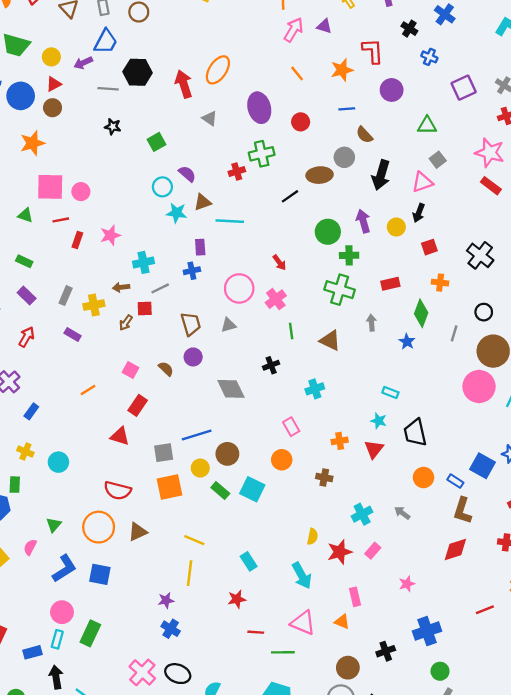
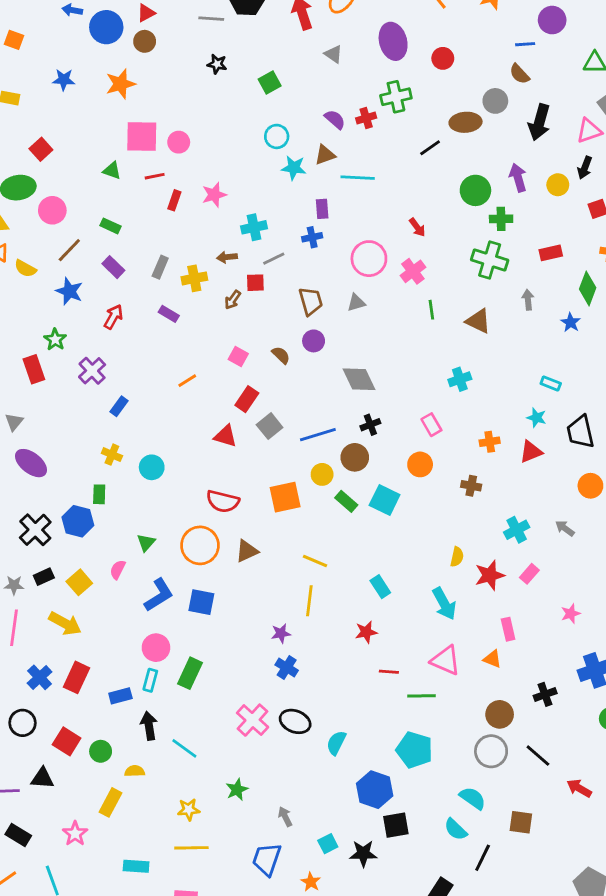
blue line: (347, 109) -> (525, 44), moved
purple semicircle: (187, 174) -> (335, 119), moved
black cross: (271, 365) -> (370, 425), moved
red triangle: (374, 449) -> (531, 452), turned 30
gray square: (164, 453) -> (270, 426), moved, turned -30

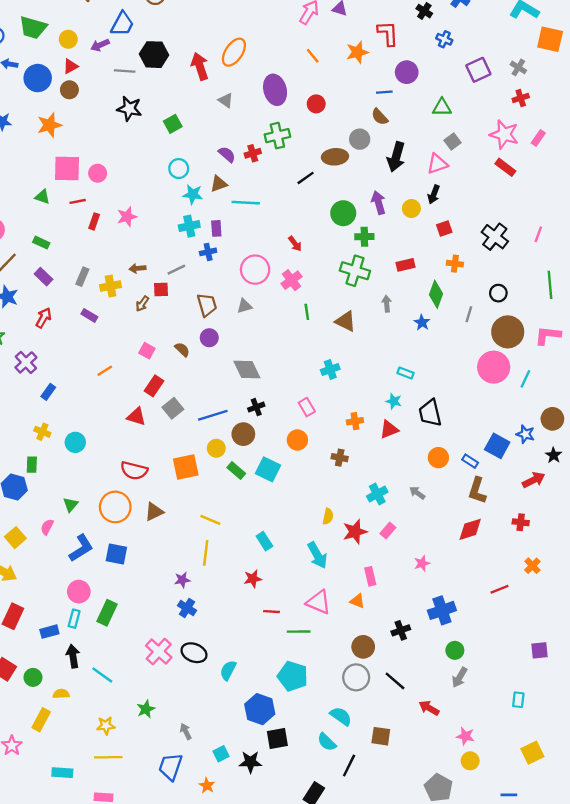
black star: (217, 64) -> (129, 109), size x1.5
cyan cross: (254, 227) -> (189, 226), moved

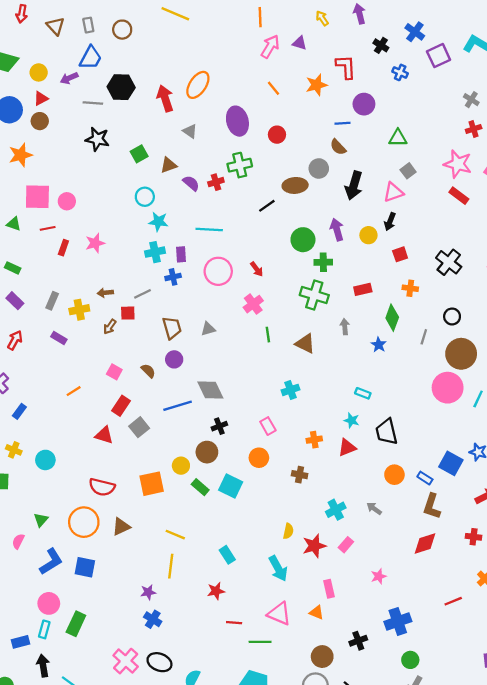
purple square: (478, 70) -> (439, 56), moved
brown triangle: (219, 184) -> (169, 165), moved
pink circle: (255, 270) -> (218, 271), moved
blue line: (213, 415) -> (178, 406), moved

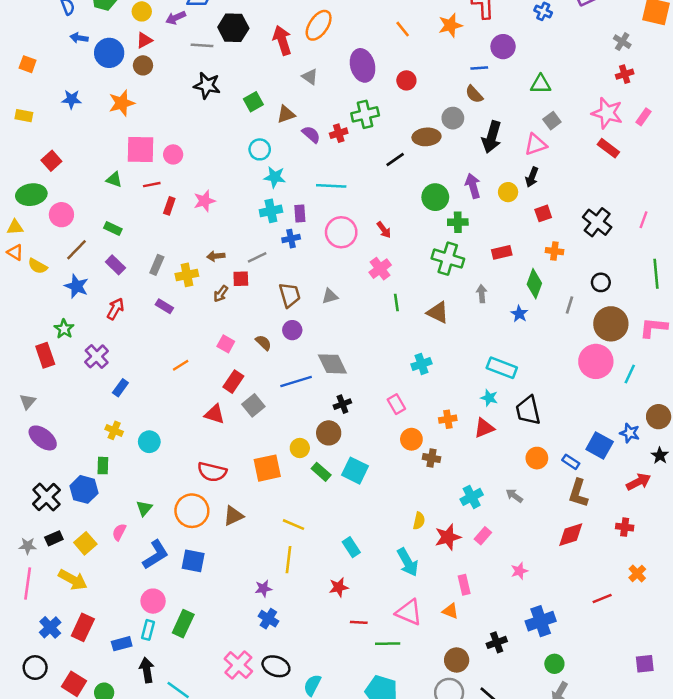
cyan rectangle: (363, 393) -> (502, 368), size x1.6
orange circle: (259, 458) -> (411, 439), moved

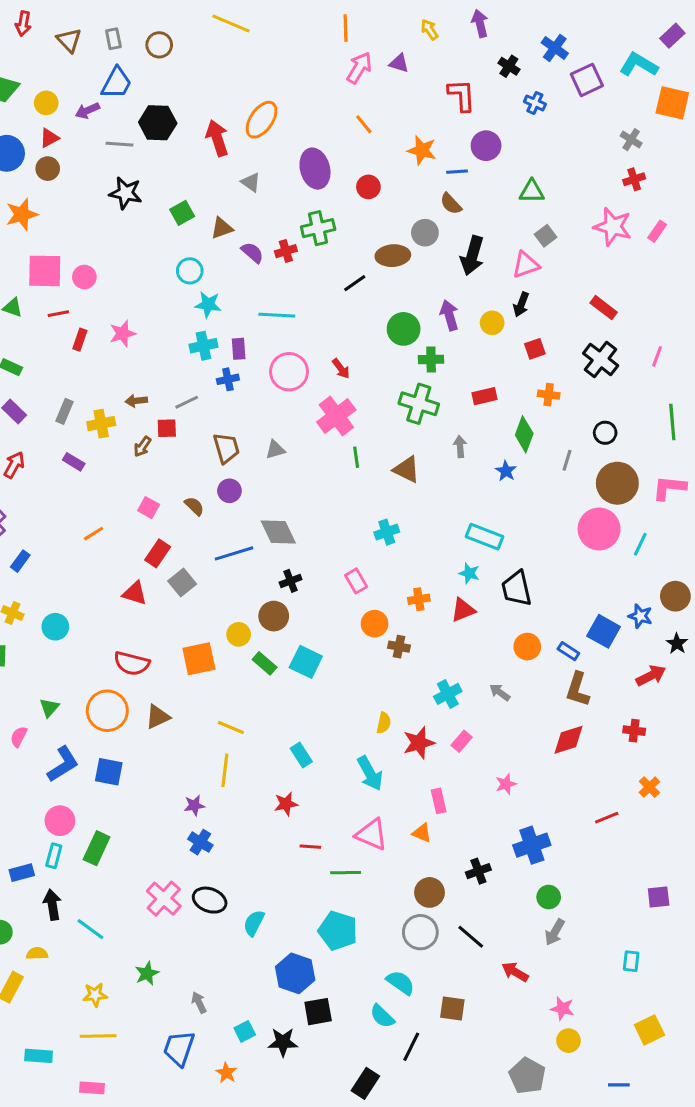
orange star: (450, 25) -> (422, 150), moved, turned 30
red rectangle: (608, 148) -> (604, 308), moved
pink cross: (380, 269) -> (336, 416), size x1.4

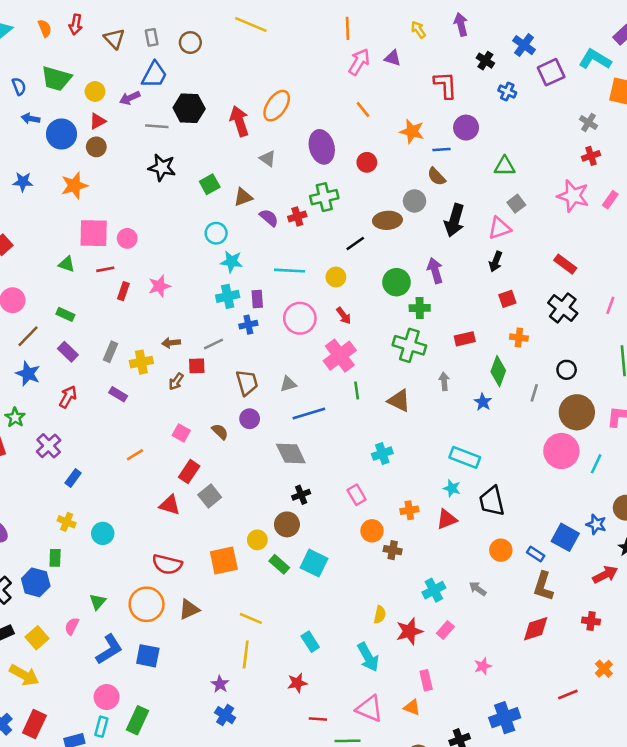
yellow circle: (492, 323) -> (336, 277), moved
blue line: (234, 553) -> (309, 414), moved
purple star: (194, 805) -> (220, 684), turned -30

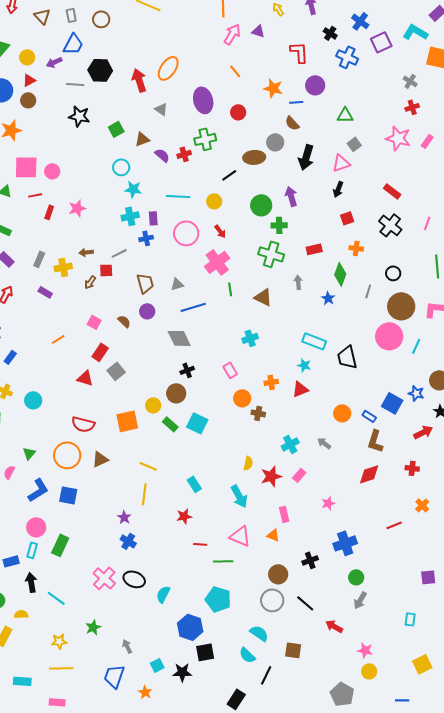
blue cross: (507, 91) -> (347, 57), size x1.5
black trapezoid: (492, 501) -> (347, 357), moved

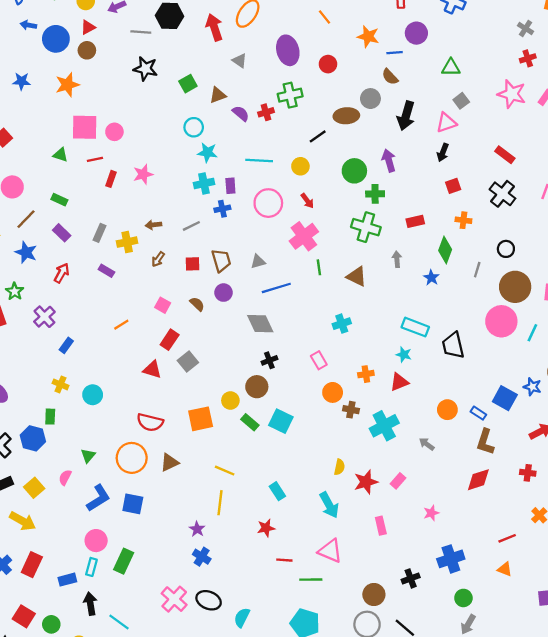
red square: (106, 270) -> (193, 264), moved
cyan cross: (290, 444) -> (384, 426), moved, size x1.4
orange triangle: (273, 535) -> (505, 569), moved

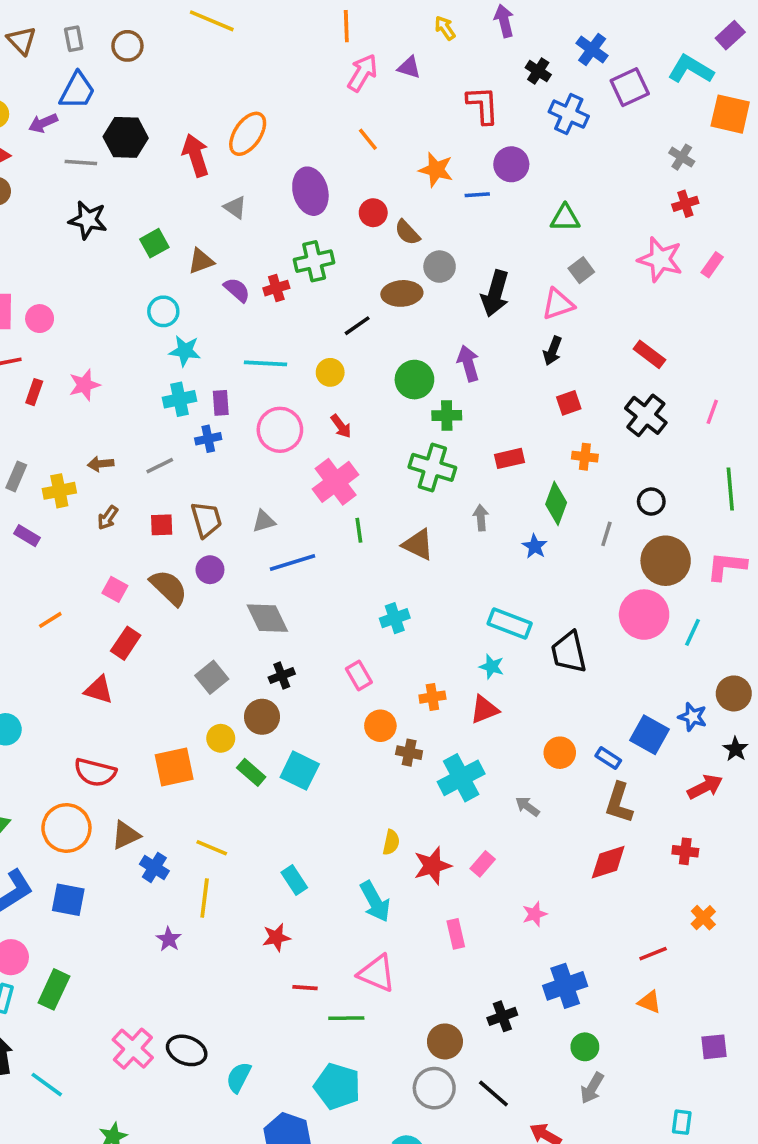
brown semicircle: (390, 77) -> (407, 232), moved
brown semicircle: (197, 304) -> (169, 588), size x1.6
gray square: (188, 361) -> (212, 677), moved
blue cross: (202, 557) -> (154, 867), moved

